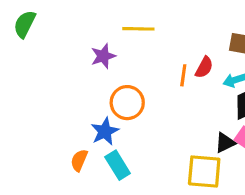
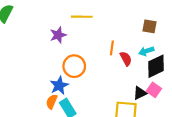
red semicircle: (204, 67) -> (126, 59), moved, turned -56
orange semicircle: (79, 160) -> (52, 102), moved

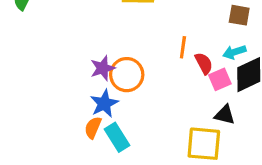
purple star: (58, 35) -> (103, 68), moved
pink square: (154, 90) -> (220, 79), moved, turned 32
black triangle: (140, 93) -> (225, 115), turned 40

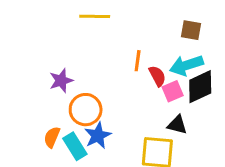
cyan arrow: (234, 52) -> (186, 65), size x1.5
orange circle: (127, 75) -> (86, 110), moved
blue star: (104, 104) -> (98, 136), moved

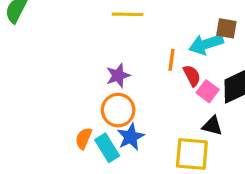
cyan arrow: (186, 65) -> (206, 44), moved
purple star: (61, 81) -> (118, 76), moved
pink square: (173, 91) -> (208, 91), turned -30

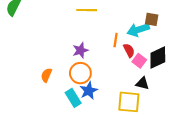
orange semicircle: (84, 138) -> (46, 75), moved

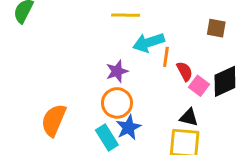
cyan arrow: (138, 30) -> (149, 43), moved
orange semicircle: (46, 75) -> (54, 120), moved, size x1.6
black triangle: (142, 83) -> (189, 117), moved

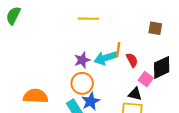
cyan arrow: (149, 43) -> (105, 58), moved
pink square: (199, 86) -> (146, 79), moved
orange semicircle: (54, 120) -> (36, 96), turned 70

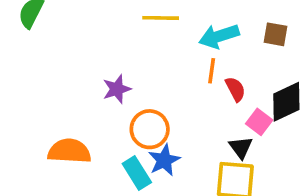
cyan arrow: (105, 58) -> (219, 36), moved
purple star: (82, 60) -> (117, 89), moved
black triangle: (135, 94) -> (241, 147), turned 40

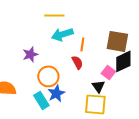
brown square: (275, 34) -> (117, 41), moved, size x1.6
cyan arrow: (219, 36) -> (62, 34), moved
red semicircle: (235, 89) -> (77, 62), moved

